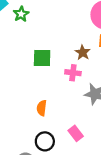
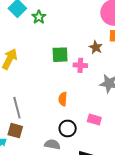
pink cross: (73, 73) -> (80, 65), moved
pink rectangle: (76, 133) -> (94, 119), turned -32

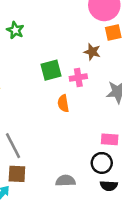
orange semicircle: (63, 99) -> (63, 103), moved
black circle: (68, 128) -> (102, 163), moved

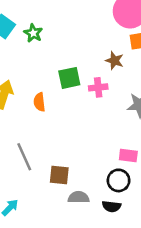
orange semicircle: (63, 103) -> (39, 102), moved
brown square: (17, 174) -> (59, 175), moved
black semicircle: (109, 186) -> (112, 206), moved

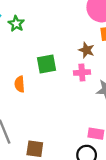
pink cross: (98, 87) -> (82, 72), moved

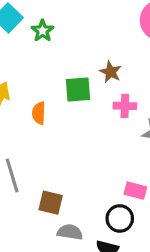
brown star: (87, 50) -> (111, 72), moved

